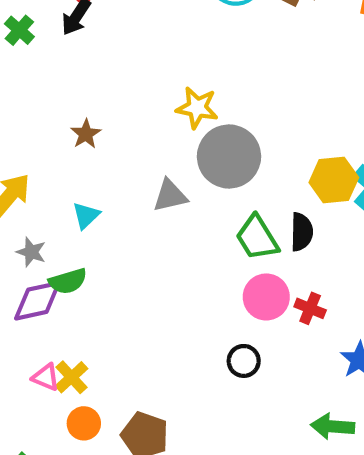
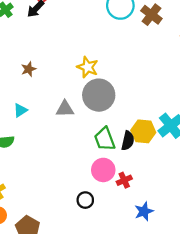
yellow hexagon: (334, 180) -> (143, 131), moved
red cross: (310, 308) -> (124, 180), turned 32

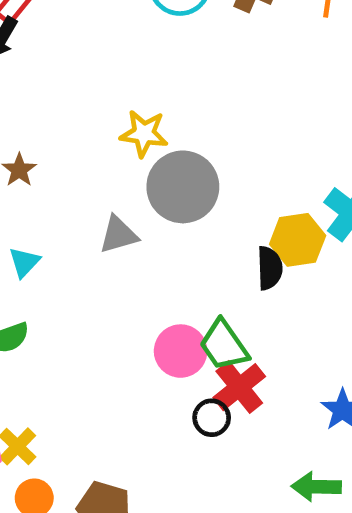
green trapezoid: (105, 139) -> (224, 345), moved
pink circle: (103, 170) -> (181, 351), moved
red cross: (124, 180) -> (239, 387), moved, size x1.5

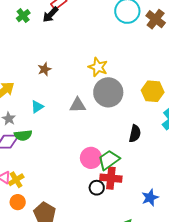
yellow hexagon: (298, 240) -> (153, 91), moved
green trapezoid: (224, 345) -> (109, 160), turned 75
red cross: (239, 387) -> (111, 178), turned 30

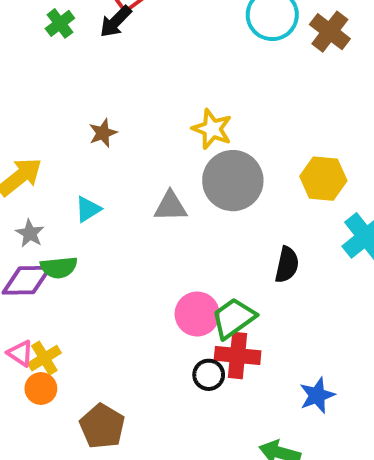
orange circle: (18, 202) -> (41, 389), moved

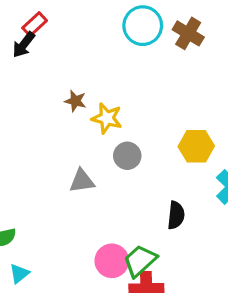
brown star: (103, 133) -> (75, 101), moved, turned -30
gray circle: (233, 181) -> (127, 156), size x0.6
cyan triangle: (88, 209) -> (19, 273), moved

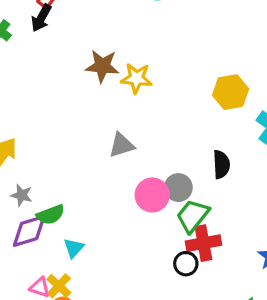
brown star: (75, 101) -> (102, 66), size x1.5
gray circle: (127, 156) -> (178, 188), moved
pink circle: (112, 261) -> (152, 195), moved

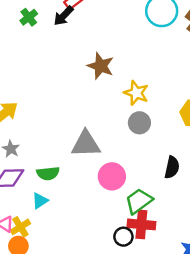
yellow star: (136, 78) -> (136, 93), moved
gray triangle: (122, 145) -> (86, 144), moved, size x1.4
gray circle: (178, 188) -> (139, 123), moved
green semicircle: (51, 215) -> (48, 173), moved

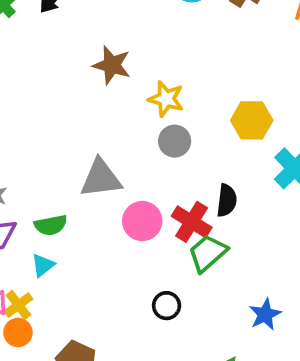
green trapezoid: (139, 201) -> (208, 253), moved
red cross: (141, 224) -> (192, 222), moved, turned 32

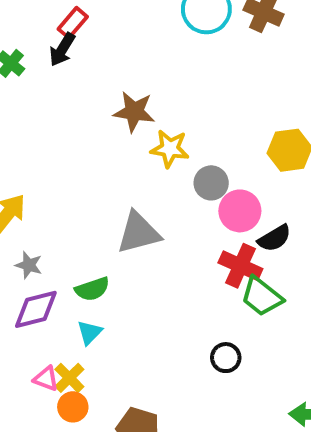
yellow star: (166, 99) -> (170, 149), moved
black semicircle: (227, 200) -> (274, 238), turned 60
pink circle: (142, 221) -> (240, 211), moved
green trapezoid: (208, 253) -> (262, 297), turned -93

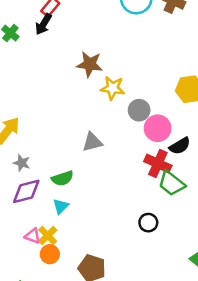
gray triangle: (139, 233) -> (92, 142), size x0.7

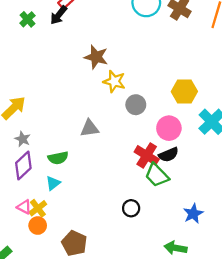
pink circle: (158, 128) -> (169, 128), moved
black semicircle: (180, 146) -> (169, 155), moved
purple diamond: (26, 191) -> (23, 165), turned -36

